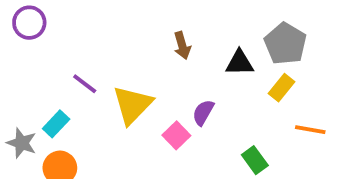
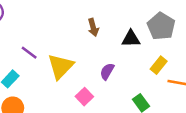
yellow rectangle: (282, 88) -> (159, 65), moved
pink square: (176, 135) -> (84, 97), moved

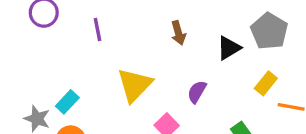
black triangle: (131, 39) -> (229, 48), turned -30
purple line: (29, 53) -> (98, 29), moved, turned 42

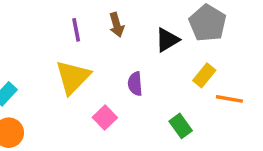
purple line: (98, 29) -> (76, 30), moved
purple semicircle: (197, 92) -> (135, 84), turned -35

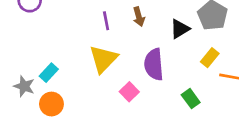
purple semicircle: (135, 84) -> (154, 64), size x1.6

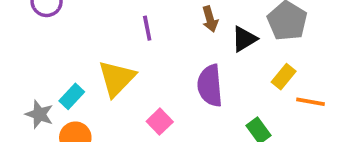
brown arrow: (139, 17) -> (210, 19), moved
yellow triangle: (103, 59) -> (117, 78), moved
pink square: (129, 92) -> (160, 122), moved

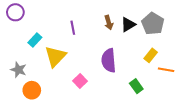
black triangle: (244, 39) -> (128, 25), moved
cyan rectangle: (72, 96) -> (35, 40), moved
gray star: (39, 114) -> (18, 70), moved

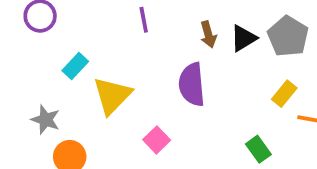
purple line: (73, 28) -> (144, 20), moved
purple semicircle: (109, 60) -> (192, 84), moved

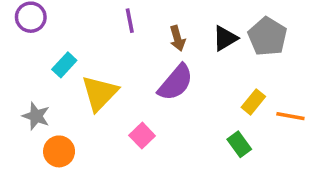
brown arrow: (208, 35) -> (177, 38), moved
purple semicircle: (192, 84) -> (176, 83), turned -135
yellow rectangle: (284, 94) -> (253, 102), moved

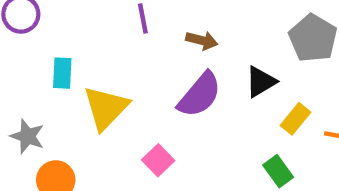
brown arrow: (177, 38) -> (202, 40), turned -60
black triangle: (225, 38) -> (261, 82), moved
cyan rectangle: (64, 65) -> (62, 73), turned -40

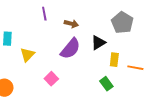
yellow triangle: (106, 108) -> (27, 55), size x0.7
yellow rectangle: (296, 119) -> (114, 60), turned -32

